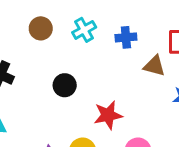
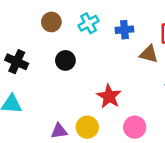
black circle: (65, 85) -> (65, 60), moved
red star: (108, 115) -> (109, 96), turned -30

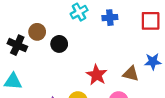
brown circle: (51, 22) -> (37, 32), moved
brown triangle: (149, 54) -> (131, 74), moved

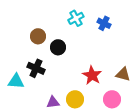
blue cross: (110, 18) -> (104, 23), turned 32
black cross: (17, 45) -> (36, 68), moved

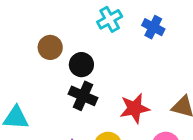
black cross: (36, 68) -> (83, 96), moved
red star: (92, 75) -> (135, 108), turned 30

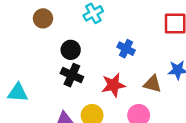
blue cross: (153, 27) -> (126, 49), moved
brown circle: (50, 47) -> (43, 18), moved

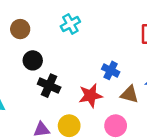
blue cross: (126, 49) -> (111, 70), moved
black circle: (71, 50) -> (33, 60), moved

